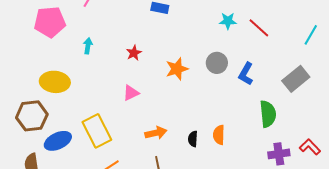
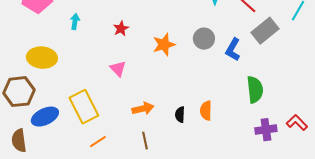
gray rectangle: (296, 79) -> (265, 31), moved
pink triangle: (131, 93) -> (118, 69), turned -48

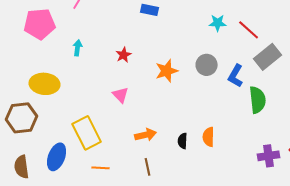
green semicircle: (255, 90) -> (258, 100), moved
blue ellipse: (45, 117) -> (57, 157), moved, turned -44
orange line: (98, 142) -> (101, 168), turned 36

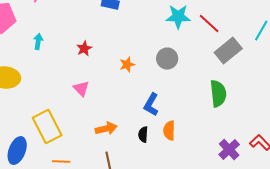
cyan star: (218, 23) -> (178, 17), size x1.4
orange star: (167, 71) -> (127, 65), size x0.7
blue L-shape: (236, 76) -> (151, 105), moved
purple cross: (269, 156) -> (229, 150), turned -35

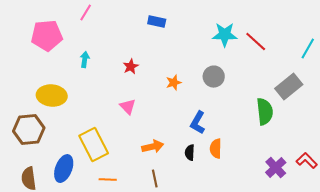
gray rectangle: (228, 51) -> (289, 87), moved

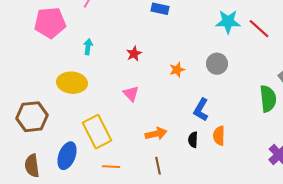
yellow ellipse: (52, 96) -> (72, 83), moved

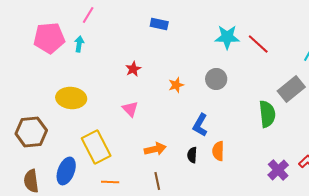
cyan arrow: (88, 47) -> (79, 44), moved

